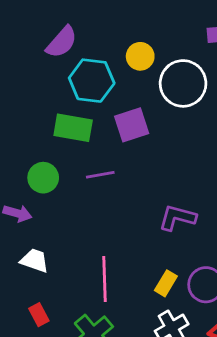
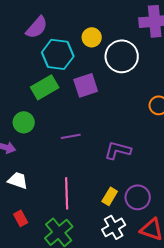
green rectangle: (73, 128) -> (45, 87), turned -40
purple line: (100, 175) -> (71, 136), moved

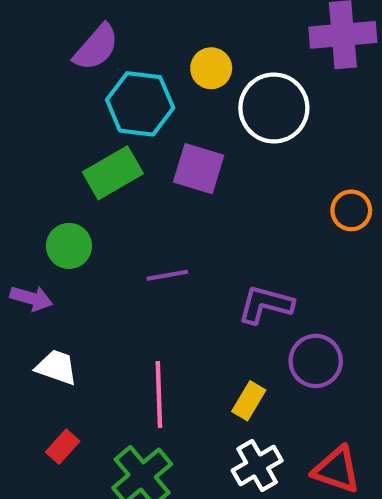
purple square: (86, 85) -> (199, 169), turned 35
purple circle: (138, 197) -> (316, 361), moved
red rectangle: (21, 218) -> (63, 447), turned 70

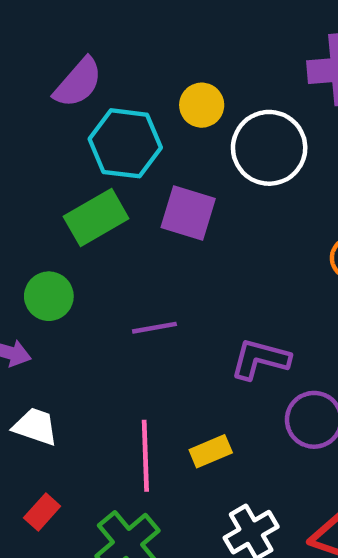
yellow rectangle: (249, 401) -> (211, 451), moved, turned 36

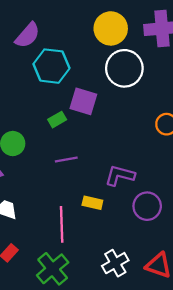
yellow circle: (202, 105) -> (111, 28), moved, size x1.5
green rectangle: (96, 218) -> (57, 120), moved, size x0.6
yellow rectangle: (211, 451) -> (92, 203), moved, turned 36

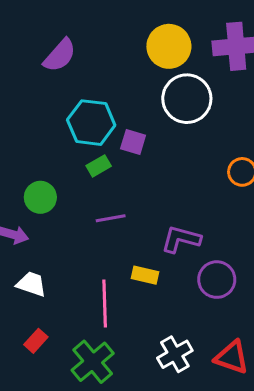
cyan hexagon: (51, 66) -> (91, 123), moved
purple square: (83, 101) -> (133, 142), size x0.7

